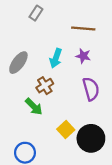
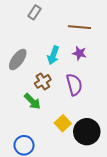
purple semicircle: (91, 89) -> (74, 85), moved

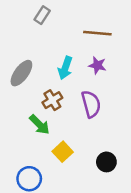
yellow square: (63, 123) -> (63, 152), moved
black circle: (87, 132) -> (106, 162), size x0.6

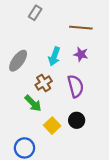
black circle: (106, 162) -> (77, 120), moved

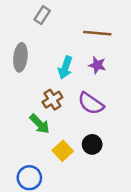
gray ellipse: (18, 61) -> (20, 57), moved, turned -30
purple semicircle: (76, 86) -> (91, 103), turned 140

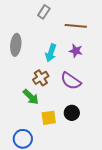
gray rectangle: (42, 15) -> (44, 12), moved
yellow square: (63, 151) -> (49, 118), turned 35

